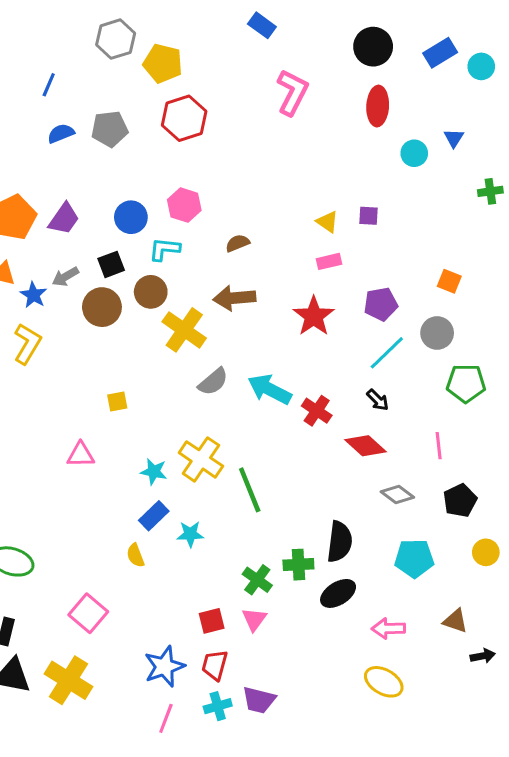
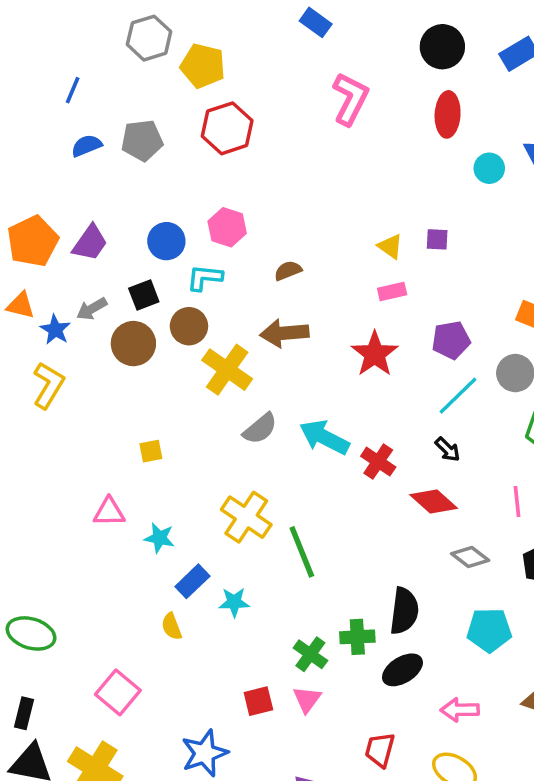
cyan star: (154, 472) -> (159, 538), moved
red trapezoid: (215, 665) -> (380, 750), moved

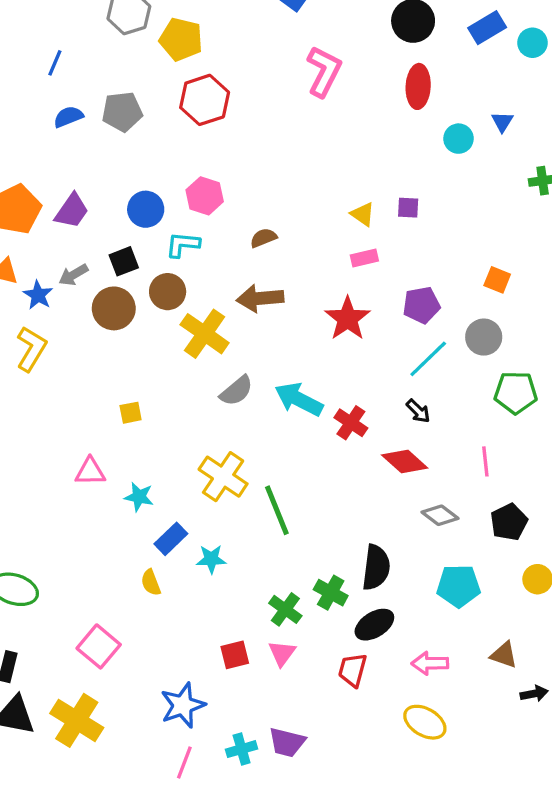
green cross: (357, 637) -> (331, 593), turned 32
red trapezoid: (380, 750) -> (353, 670), moved

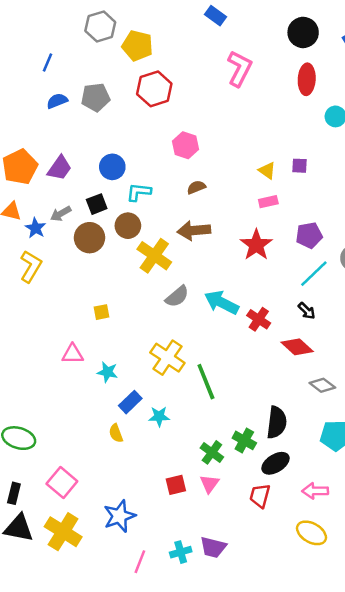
pink hexagon: (205, 196) -> (185, 145), moved
pink square: (99, 646) -> (62, 482), moved
blue star: (183, 705) -> (119, 516), moved

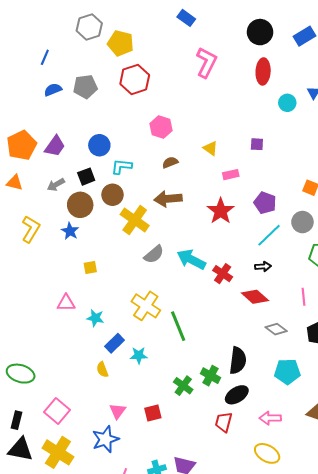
yellow triangle: (267, 170) -> (211, 148), moved
blue star: (35, 228) -> (70, 231), moved
purple pentagon: (309, 235) -> (265, 203), turned 30
black arrow: (307, 311) -> (263, 266), turned -49
pink triangle: (209, 484) -> (118, 411), moved

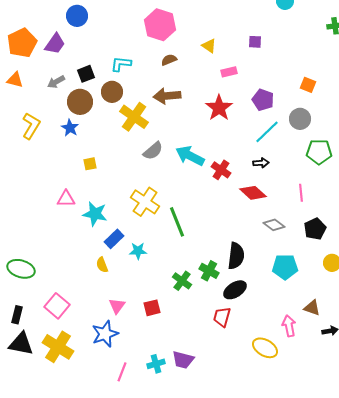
pink hexagon: (161, 127) -> (160, 25), size x1.4
blue circle: (99, 145) -> (77, 16), moved
cyan star: (95, 318) -> (95, 214), size x1.4
pink arrow: (270, 418) -> (289, 326), moved, turned 80

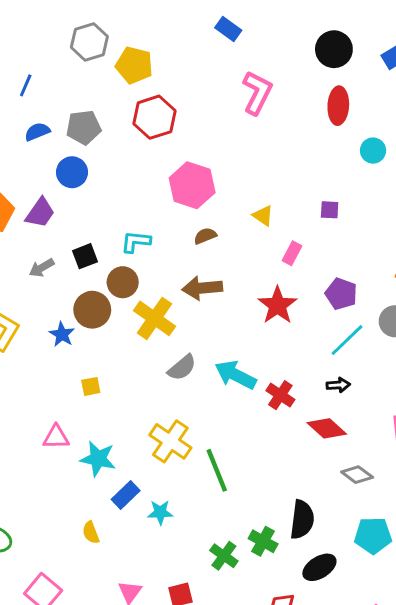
pink rectangle: (229, 72) -> (292, 253), turned -49
brown circle: (80, 102) -> (92, 310), moved
yellow semicircle: (102, 265) -> (91, 533), moved
black ellipse: (235, 290) -> (319, 567), moved

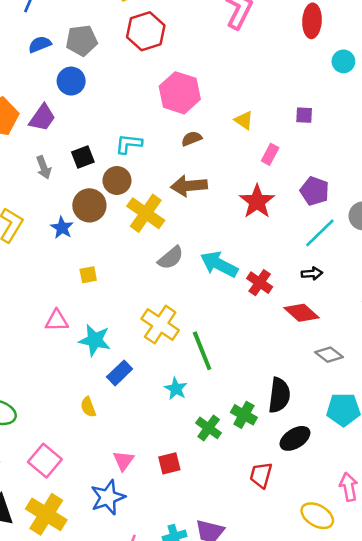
gray arrow: (42, 268) -> (44, 167), turned -80
cyan star: (160, 512) -> (176, 389), moved, turned 30

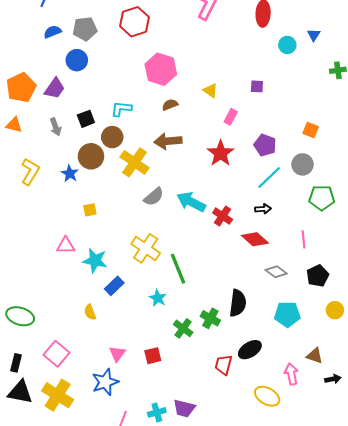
black ellipse: (295, 438) -> (250, 350), moved

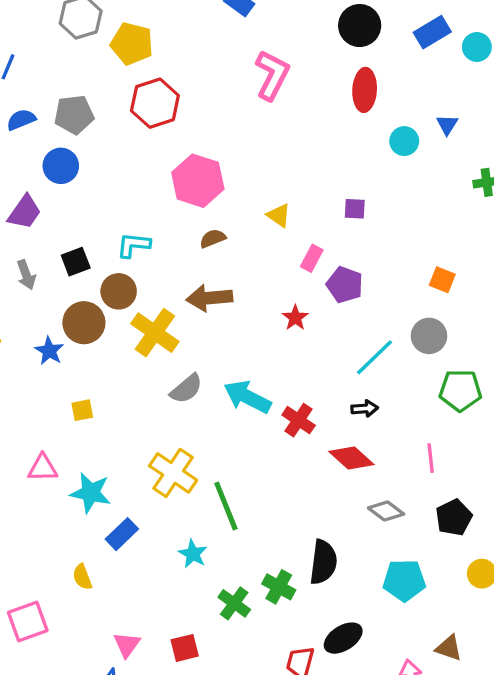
purple pentagon: (265, 145) -> (345, 285), moved
red star: (221, 153) -> (295, 318), size x0.6
pink square: (57, 354) -> (28, 622), moved, turned 30

